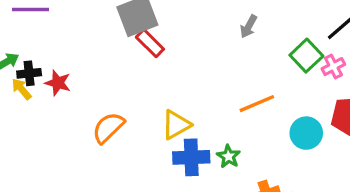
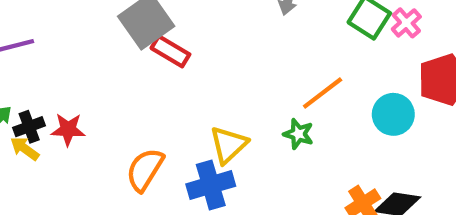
green star: (228, 156) -> (298, 134), moved
blue cross: (191, 157) -> (211, 185), moved

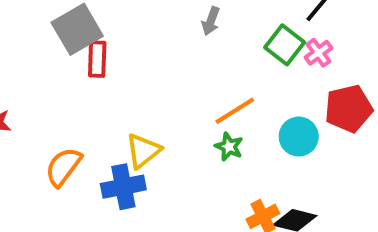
red rectangle: (170, 51) -> (97, 59), turned 56
green star: (298, 134) -> (229, 147), moved

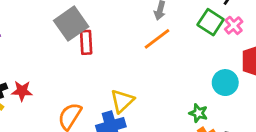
orange line: (235, 111) -> (157, 39), moved
green star: (229, 147) -> (198, 113), moved

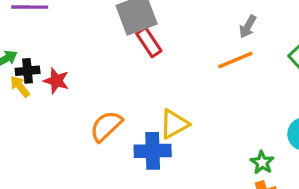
red rectangle: (86, 42) -> (149, 42), turned -45

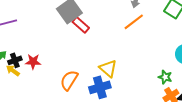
yellow triangle: (174, 124) -> (108, 68), turned -36

